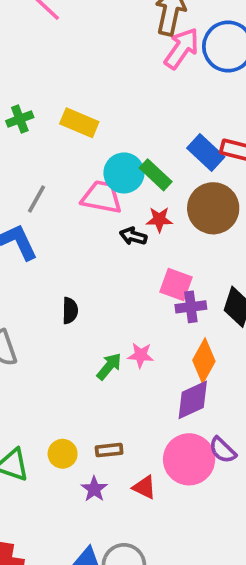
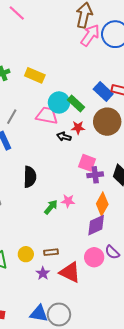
black semicircle: (70, 311) -> (30, 177), size x1.5
pink circle: (189, 459) -> (94, 257), size x0.7
red triangle: (144, 487) -> (70, 272), size x1.6

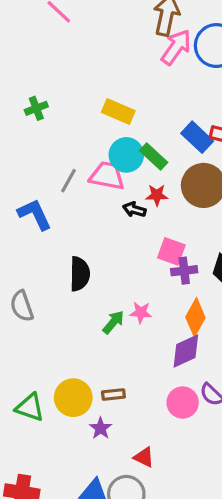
yellow rectangle: (35, 75) -> (118, 111), moved
gray line: (12, 117) -> (68, 181), moved
yellow circle: (26, 254) -> (73, 398), size x1.5
red triangle: (70, 272) -> (144, 457), moved, size x0.6

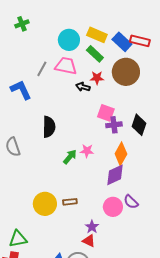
yellow rectangle: (118, 111) -> (97, 35), moved
cyan circle: (126, 155) -> (69, 40), moved
green triangle: (30, 407) -> (18, 239), moved, turned -30
purple star: (101, 428) -> (92, 227), moved

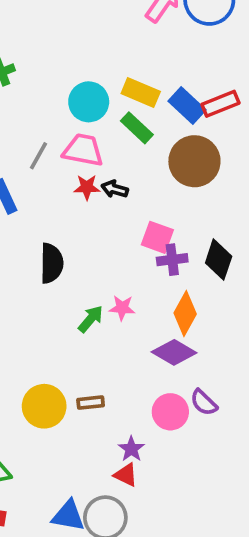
red rectangle: (140, 41) -> (220, 104), turned -36
red star: (97, 78) -> (87, 187), moved
purple diamond: (115, 175) -> (174, 352), turned 55

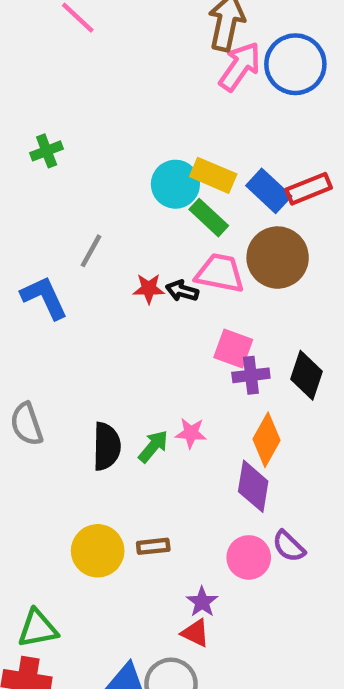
cyan circle: (89, 102) -> (175, 184), moved
pink trapezoid: (83, 150) -> (220, 273), moved
black semicircle: (52, 263) -> (107, 446), moved
purple diamond: (174, 352) -> (253, 486), turned 69

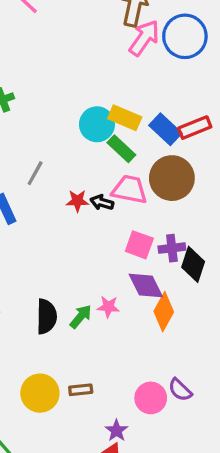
purple cross: (251, 375) -> (172, 248), moved
purple diamond: (253, 486) -> (146, 286), moved, turned -36

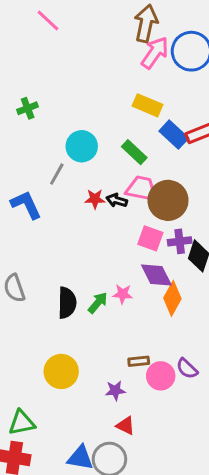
yellow rectangle: (125, 118) -> (147, 105), moved
cyan circle: (97, 124) -> (82, 146), moved
brown circle: (172, 178) -> (168, 200), moved
brown rectangle: (81, 390) -> (139, 361), moved
purple star: (116, 431) -> (115, 390), moved, turned 30

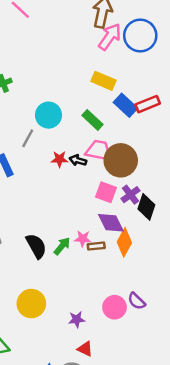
purple cross: (180, 241) -> (130, 195), turned -30
black semicircle: (67, 303) -> (36, 246), turned -30
brown rectangle: (139, 361) -> (96, 246), moved

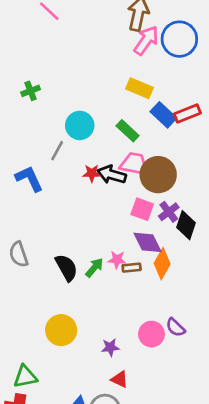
black arrow: (78, 160) -> (112, 175), size x1.5

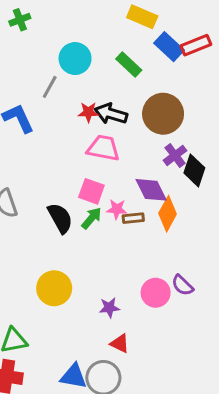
pink trapezoid: (134, 164) -> (103, 148), moved
pink square: (142, 209) -> (91, 191), moved

